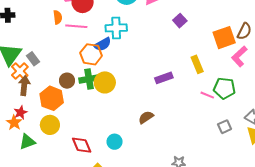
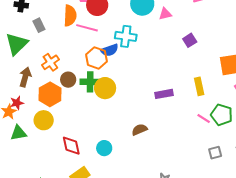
orange semicircle: (58, 17) -> (70, 16), size x1.5
gray rectangle: (33, 59) -> (39, 25), moved
orange cross: (20, 71) -> (50, 62), moved

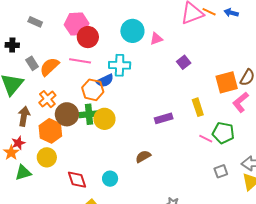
orange semicircle: (70, 16) -> (49, 67), moved, turned -130
brown circle: (68, 80) -> (67, 114), size x1.5

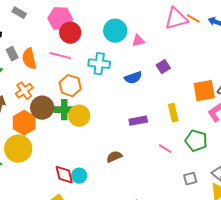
orange semicircle: (49, 67) -> (29, 59), turned -65
blue semicircle: (105, 81) -> (133, 78), moved
pink line: (206, 139) -> (165, 149), moved
yellow circle: (47, 157) -> (18, 149), size x1.4
red diamond: (77, 180) -> (64, 175), moved

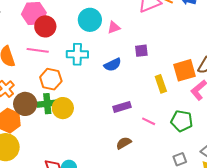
purple square: (163, 67) -> (141, 51), turned 32
yellow rectangle: (173, 113) -> (161, 84), moved
pink line: (165, 149) -> (149, 121), moved
brown semicircle: (114, 157) -> (124, 143), moved

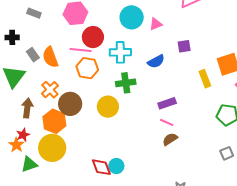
red circle: (45, 26) -> (93, 37), moved
orange hexagon: (51, 79) -> (87, 68), moved
green cross: (47, 104) -> (126, 83), moved
pink line: (149, 121) -> (167, 122), moved

